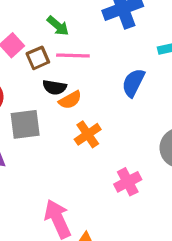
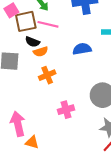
brown square: (38, 58) -> (26, 21), size x1.5
blue semicircle: (133, 83) -> (82, 49), turned 42

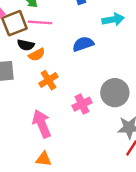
pink cross: (66, 110) -> (82, 104), moved
pink arrow: (18, 124) -> (42, 124), moved

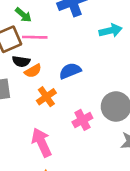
blue semicircle: (83, 44) -> (70, 71), moved

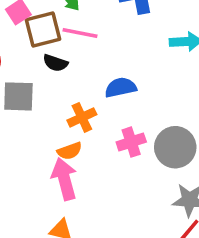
orange semicircle: (33, 71) -> (70, 151), moved
pink cross: (82, 120) -> (131, 142), moved

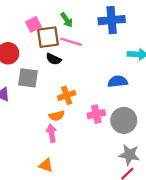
blue semicircle: (121, 87) -> (118, 81), moved
pink arrow: (64, 179) -> (52, 133), size x0.7

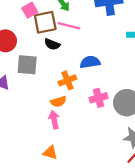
blue semicircle: (118, 81) -> (90, 62), moved

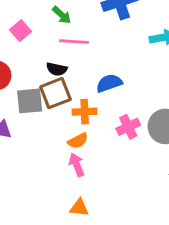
brown square: (45, 22) -> (55, 93), moved
orange cross: (67, 80) -> (85, 112), turned 30

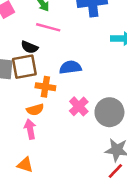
pink cross: (128, 127) -> (79, 106), turned -30

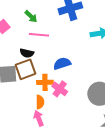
pink cross: (79, 106) -> (60, 89), moved
orange semicircle: (35, 110) -> (40, 102), turned -64

